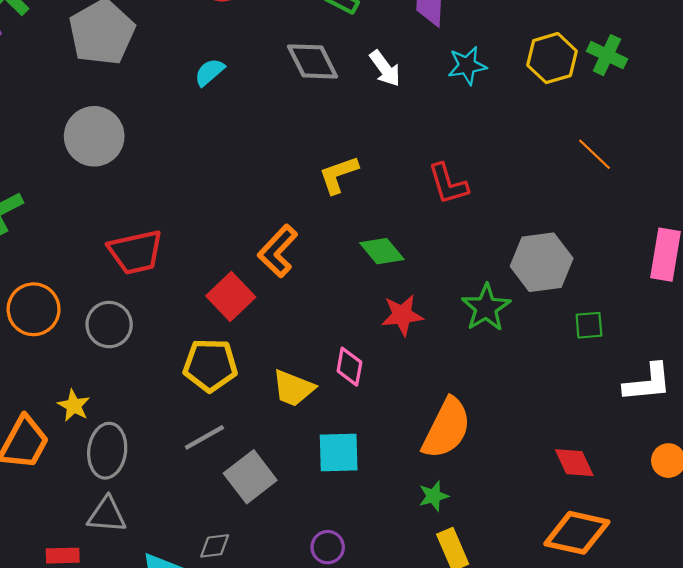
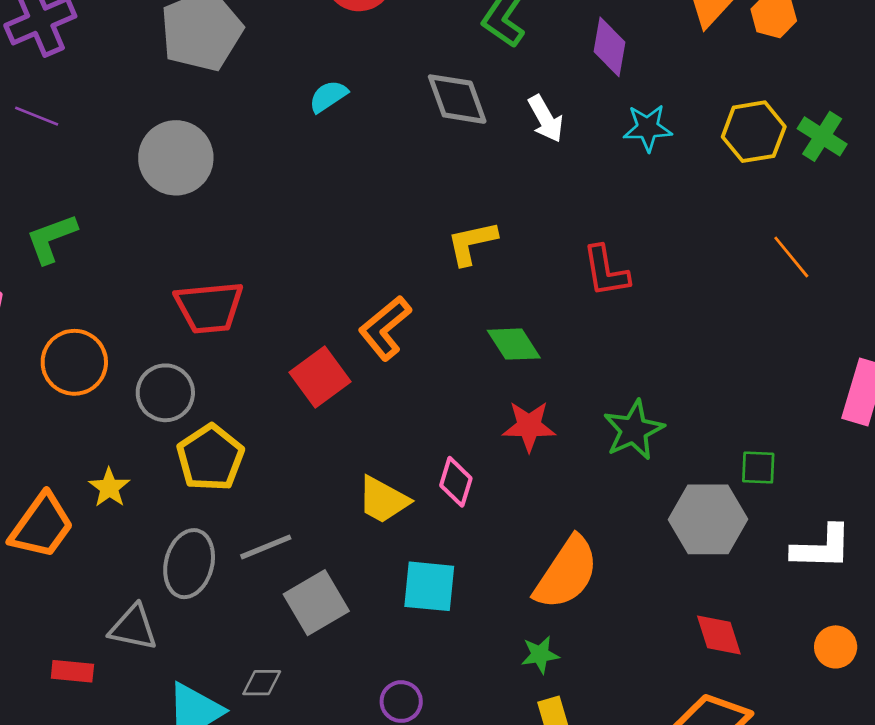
gray hexagon: (542, 262) -> (708, 519), moved
yellow pentagon: (210, 365) -> (210, 458), moved, turned 30
gray ellipse: (107, 451) -> (189, 564), moved

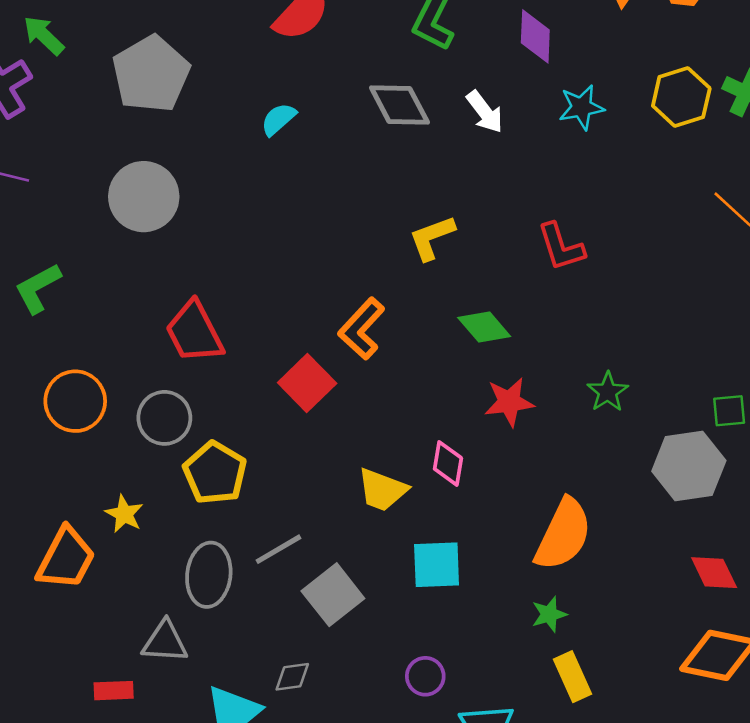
red trapezoid: (209, 307) -> (194, 332), turned 76
green star: (634, 430) -> (608, 392), size x0.7

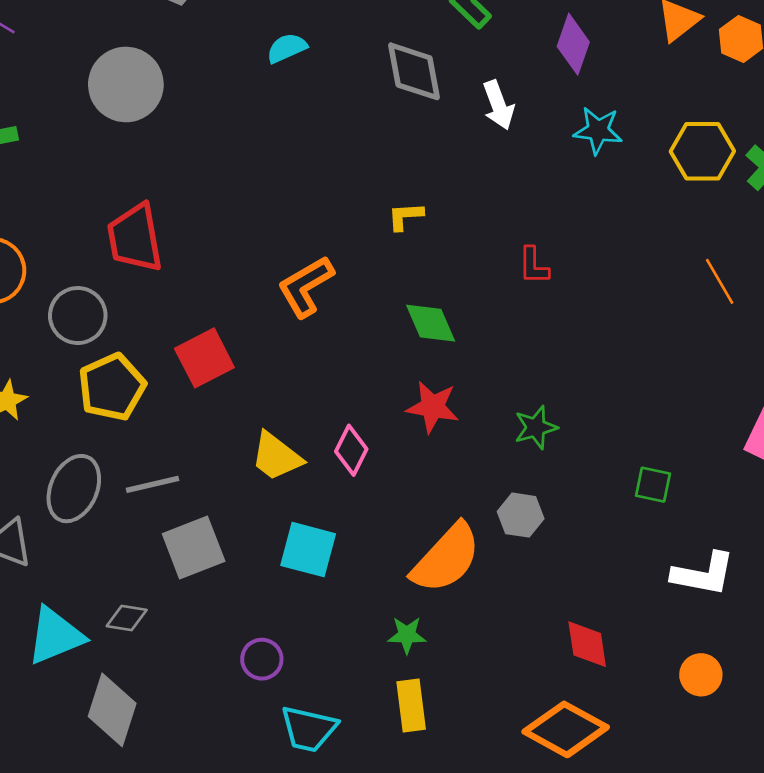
yellow L-shape: (432, 238) -> (405, 216), size x0.7
red L-shape: (561, 247) -> (534, 266), size x0.7
red square: (307, 383) -> (204, 358), moved
gray hexagon: (689, 466) -> (521, 515), moved, size x0.6

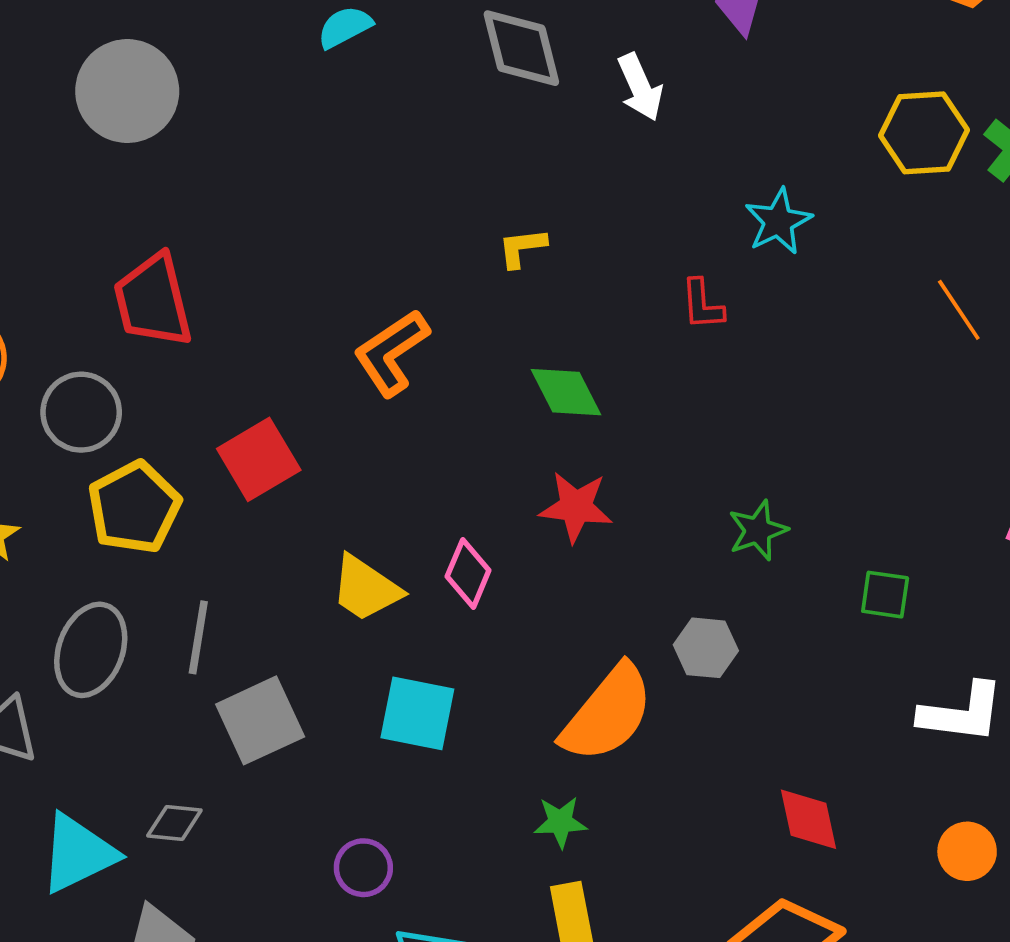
cyan star: (598, 130) -> (778, 221), moved, turned -30
green star: (536, 427) -> (758, 530), moved
gray line: (153, 484) -> (198, 637), turned -64

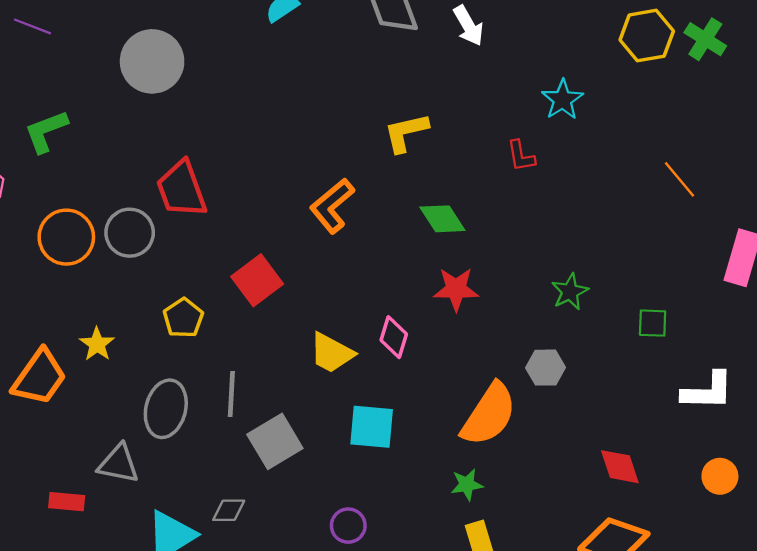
yellow L-shape: (522, 248) -> (406, 132), size x1.5
orange line: (959, 310) -> (680, 179), moved
gray circle: (81, 412) -> (130, 233), moved
yellow pentagon: (134, 507) -> (183, 318), size x0.7

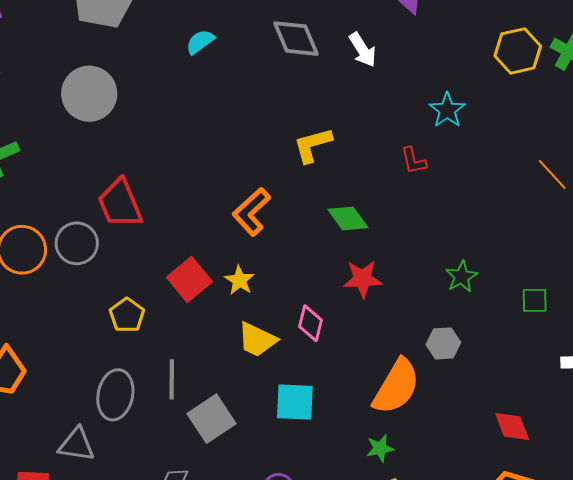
yellow star: (97, 344) -> (240, 280), moved

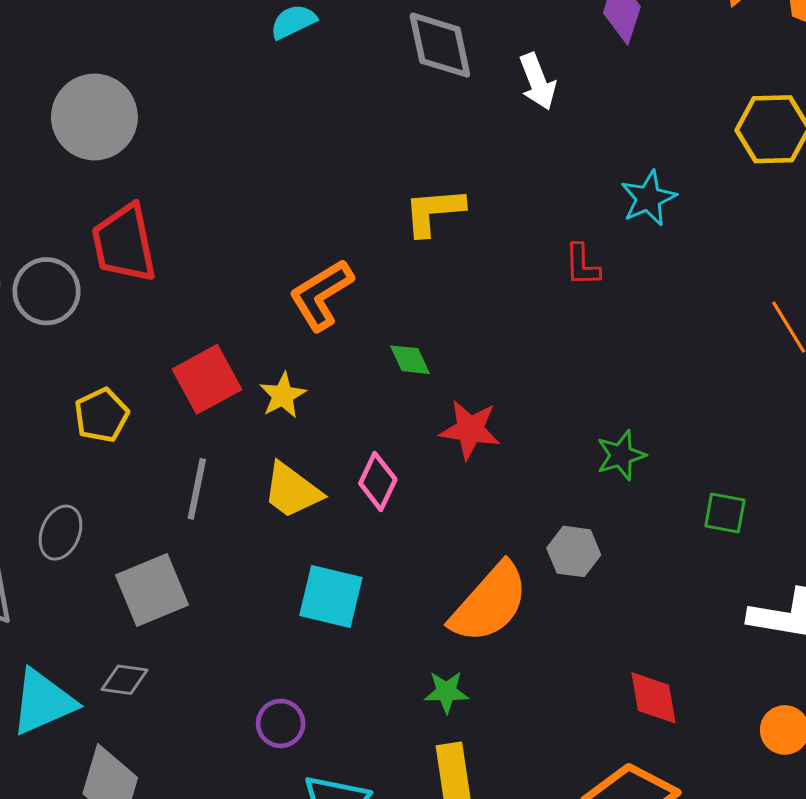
gray circle: (89, 94) -> (94, 117), moved
green diamond: (348, 218) -> (410, 360), moved, size x0.7
gray line: (172, 379) -> (197, 489), moved
gray ellipse: (115, 395) -> (60, 533), size x0.7
gray square: (212, 419) -> (152, 590), moved

